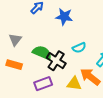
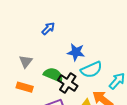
blue star: (64, 17) -> (76, 52), moved
cyan semicircle: (79, 48) -> (91, 70), size x1.5

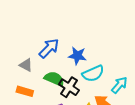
blue arrow: (48, 29) -> (49, 48), moved, size x1.5
gray triangle: (26, 61) -> (26, 65), turned -40

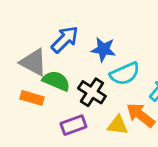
gray triangle: (26, 65) -> (33, 62), size x1.5
green semicircle: (54, 79) -> (56, 81), moved

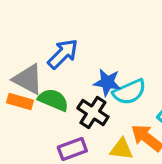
blue star: (103, 49) -> (107, 82), moved
orange rectangle: (32, 98) -> (20, 101), moved

